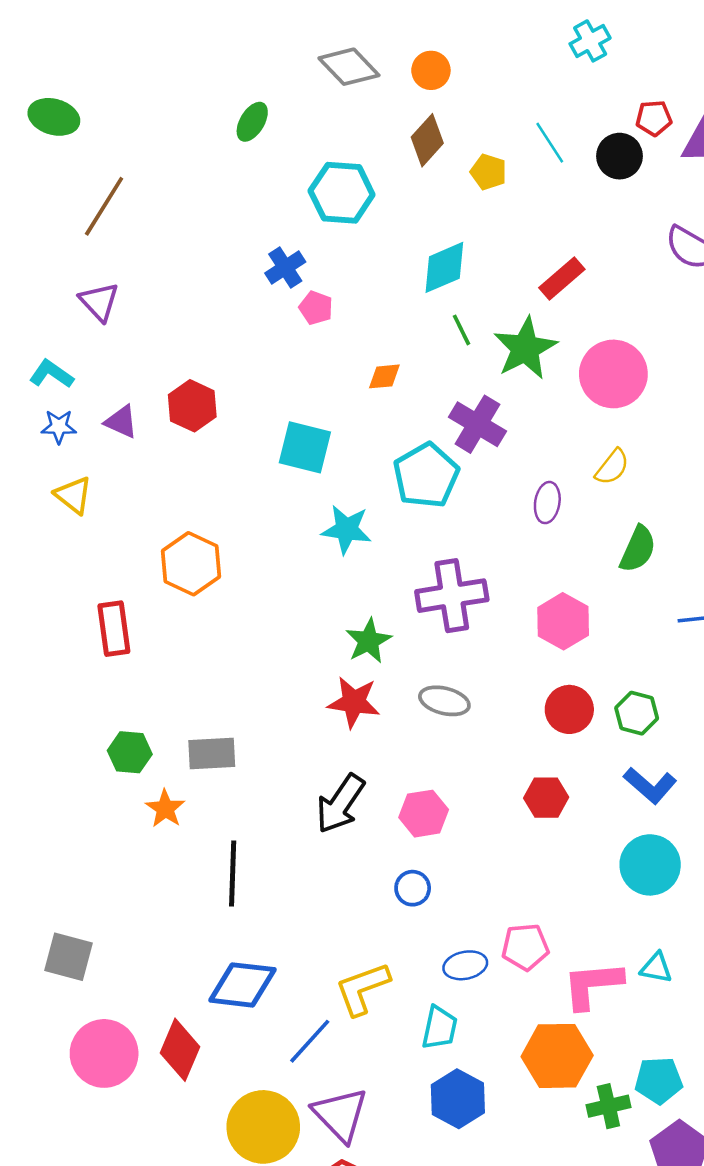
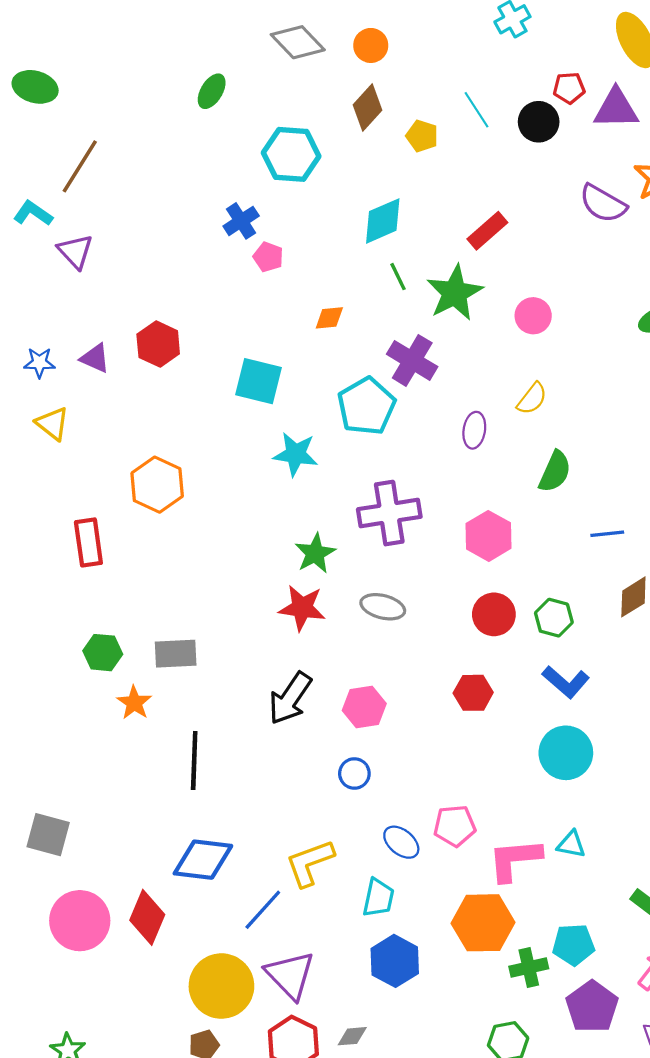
cyan L-shape: (51, 374) -> (33, 213), moved
pink circle: (613, 374) -> (533, 316), size x0.6
blue ellipse: (465, 965) -> (401, 842), turned 51

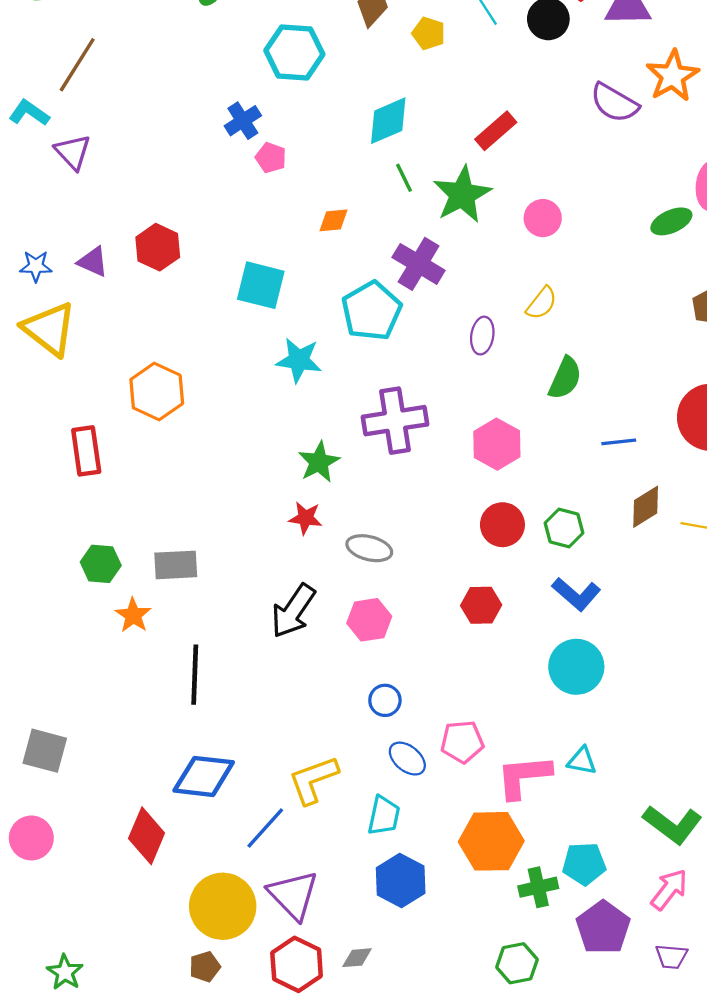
yellow triangle: (53, 424) -> (49, 329), size x1.6
gray ellipse: (383, 607) -> (369, 548), moved
red star: (302, 608) -> (305, 518), size x0.7
blue circle: (354, 774) -> (385, 700), moved
pink circle: (80, 921) -> (31, 838), moved, size x0.7

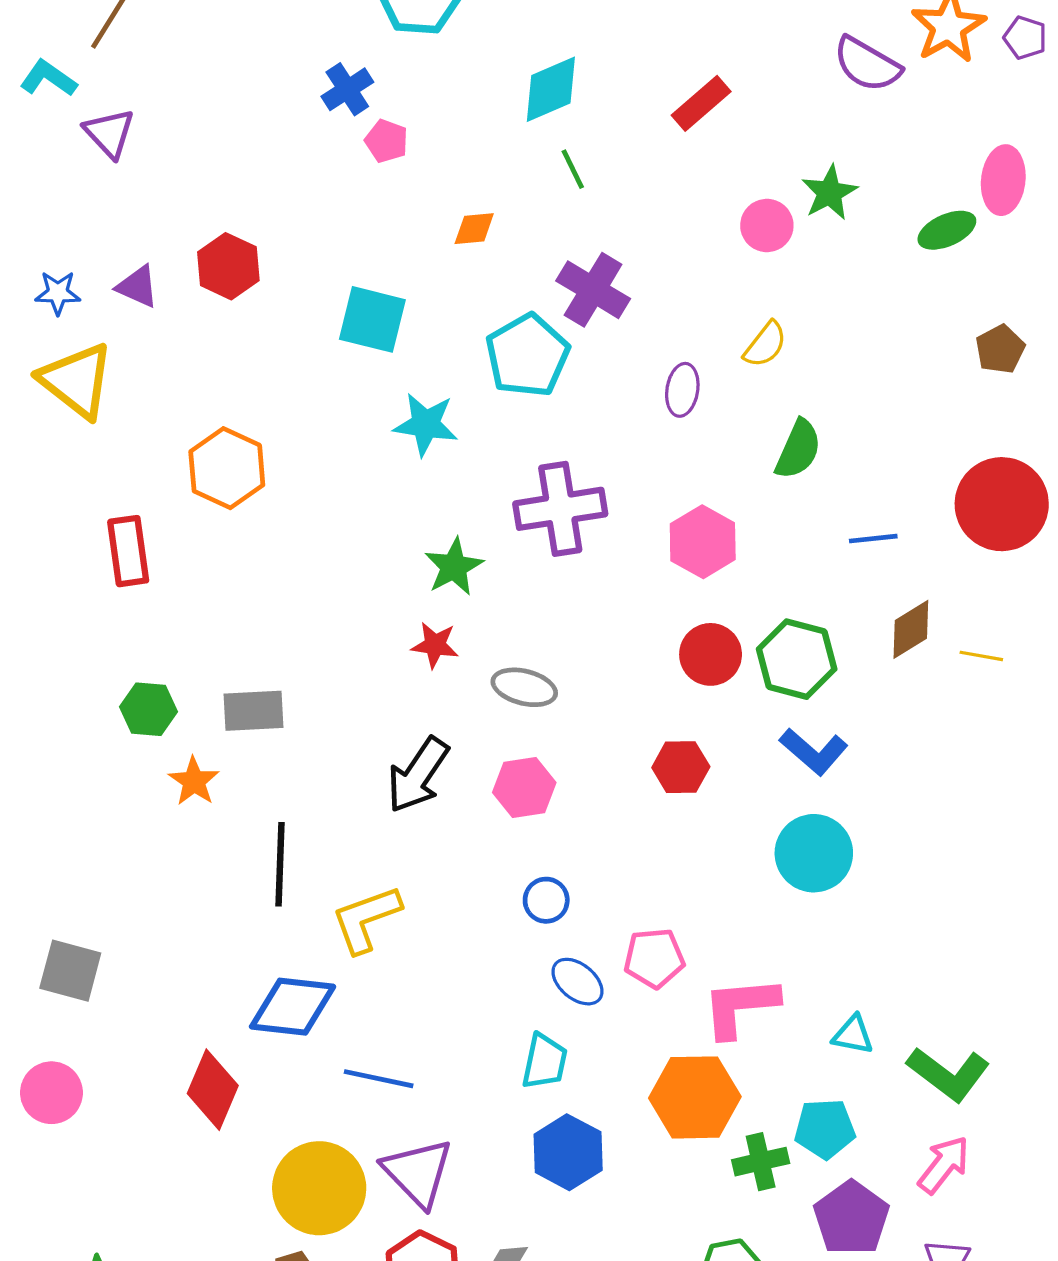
green star: (462, 195) -> (829, 193), moved, size x0.7
green hexagon: (564, 528) -> (797, 659), size x1.4
cyan triangle: (582, 761) -> (853, 1035), moved
yellow L-shape: (313, 780) -> (366, 919), moved
blue line: (265, 828) -> (379, 1079), turned 60

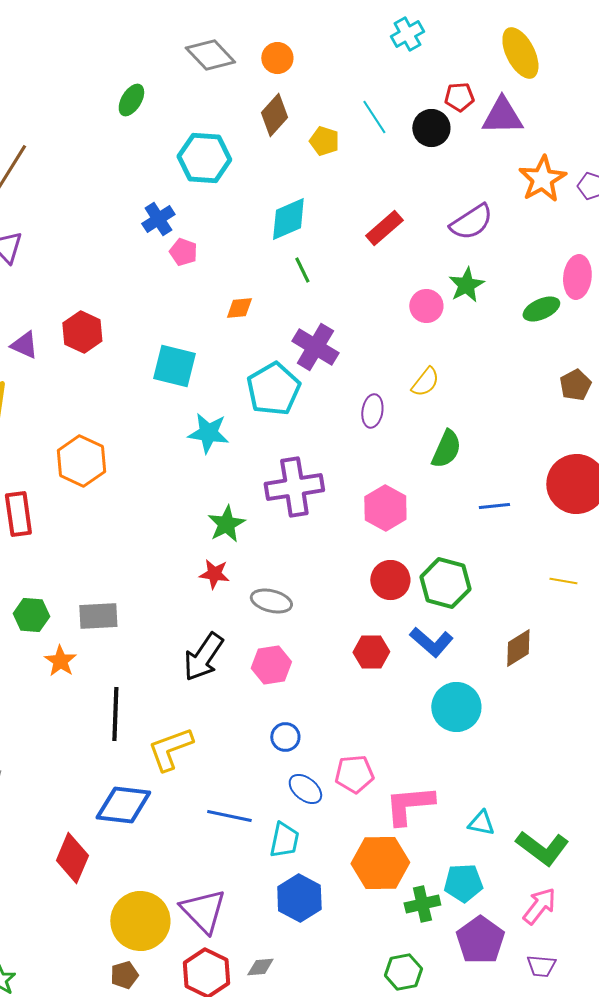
purple semicircle: (867, 64) -> (471, 222), moved, turned -63
brown diamond: (911, 629) -> (518, 648), moved
blue L-shape: (814, 751) -> (431, 642), moved
blue line: (379, 1079) -> (229, 816), moved

